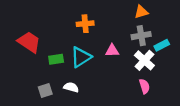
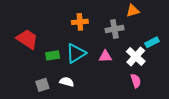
gray cross: (141, 36) -> (114, 29), moved
pink triangle: (112, 51) -> (105, 56), moved

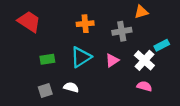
red trapezoid: (27, 39) -> (29, 22), moved
green rectangle: (53, 55) -> (47, 59), moved
pink triangle: (105, 56) -> (112, 60), turned -32
pink semicircle: (136, 81) -> (144, 86), turned -56

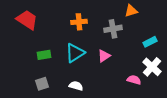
white cross: (144, 60) -> (152, 67), moved
white semicircle: (71, 87) -> (76, 86), moved

